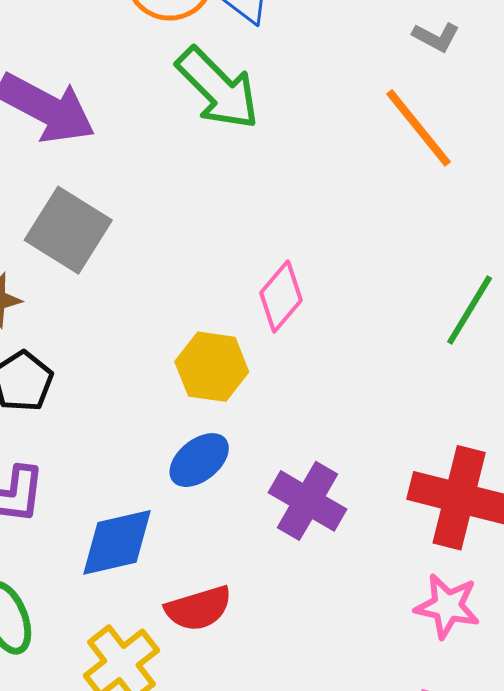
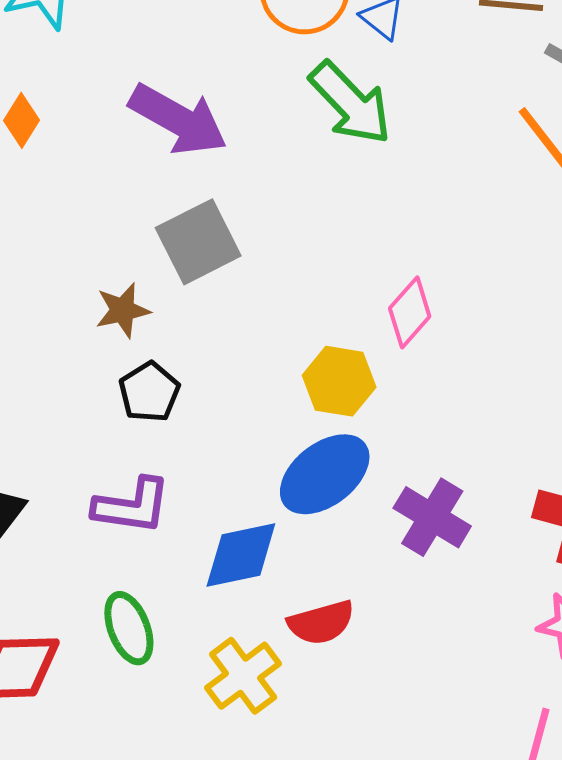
gray square: (68, 230) -> (198, 242), turned 30
blue ellipse: (199, 460) -> (325, 474), size x1.5

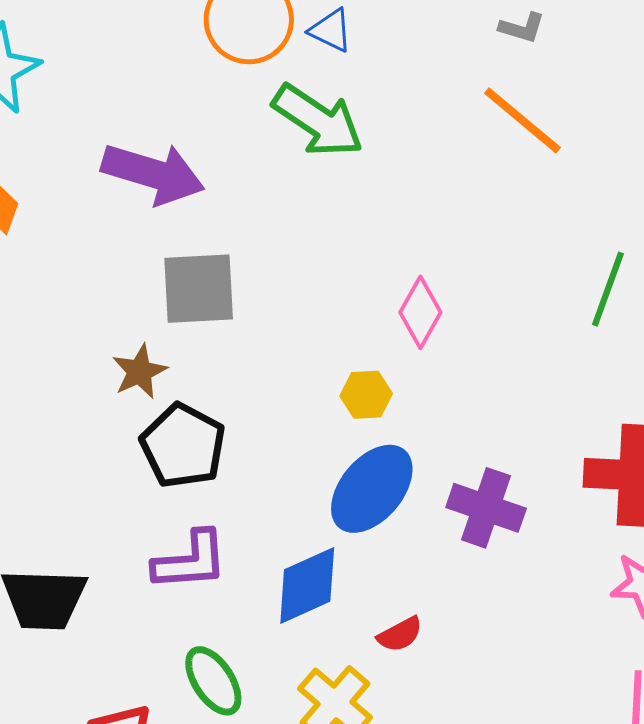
gray square: (198, 242) -> (199, 289), turned 36
yellow hexagon: (339, 381) -> (366, 395), size x0.7
black pentagon: (149, 392) -> (183, 446), size x1.4
red semicircle: (321, 623) -> (400, 634), size x0.7

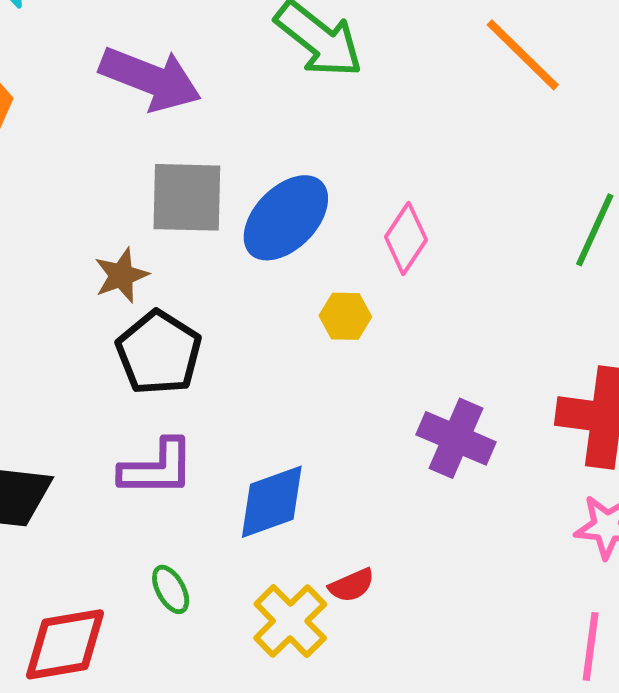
blue ellipse: (372, 489) -> (286, 218), moved
red semicircle: (400, 634) -> (352, 585), moved
green ellipse: (213, 681) -> (171, 589), size x0.7

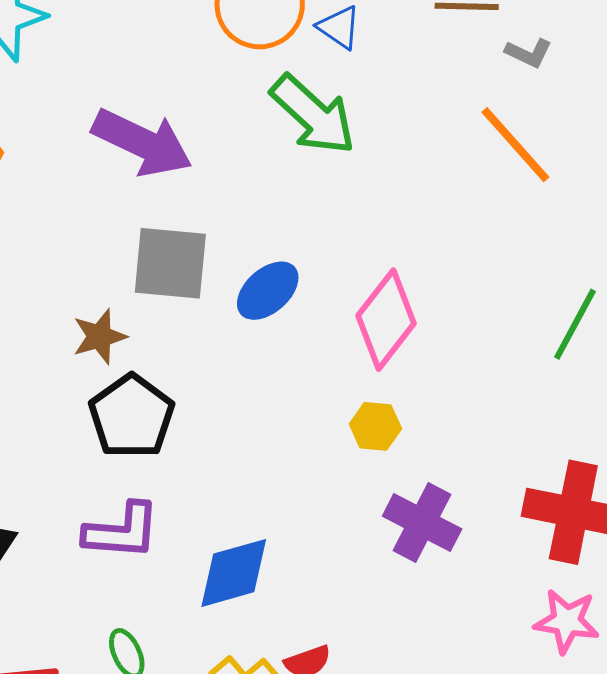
blue ellipse: (286, 218) -> (268, 291), size x0.7
pink diamond: (406, 238) -> (386, 320), size x1.4
yellow hexagon: (345, 316) -> (375, 426), moved

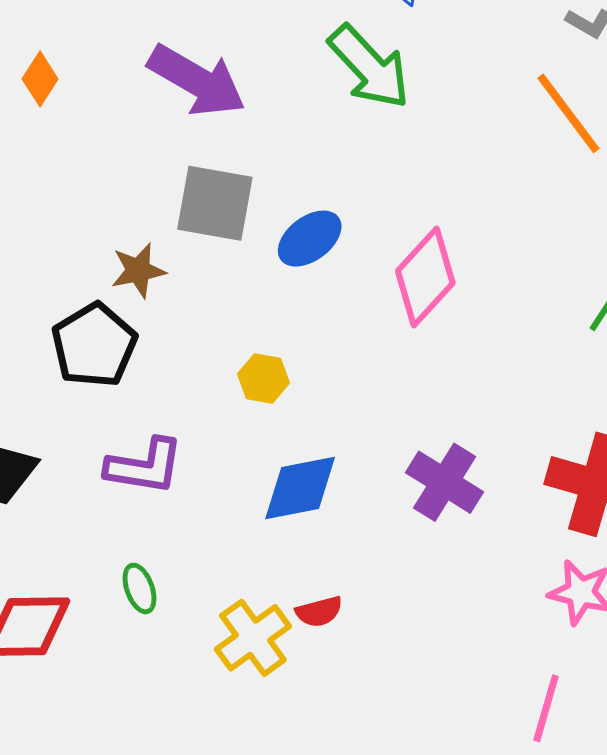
black pentagon: (132, 416) -> (94, 345), moved
yellow hexagon: (375, 426) -> (264, 378), moved
blue diamond: (234, 573) -> (300, 488), moved

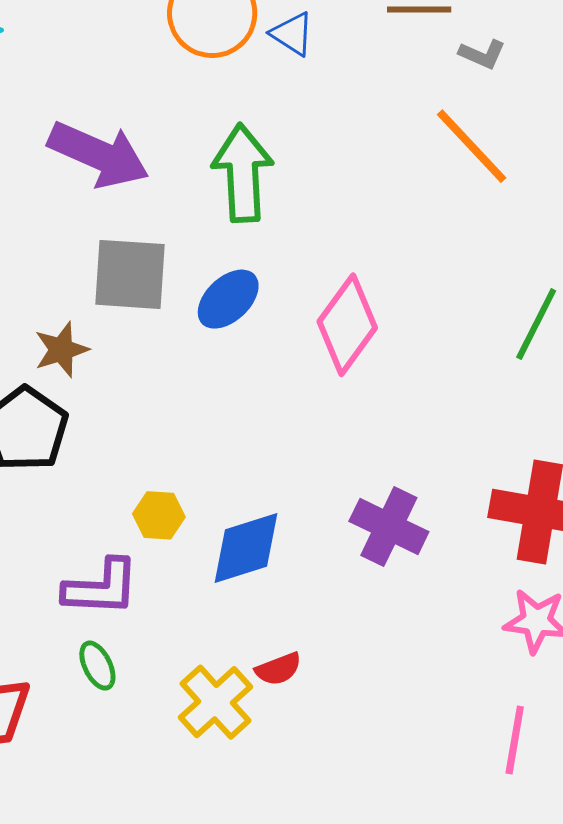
green arrow: (369, 67) -> (243, 173), moved, turned -134
yellow hexagon: (264, 378) -> (159, 515), moved
purple L-shape: (145, 466) -> (101, 588), moved

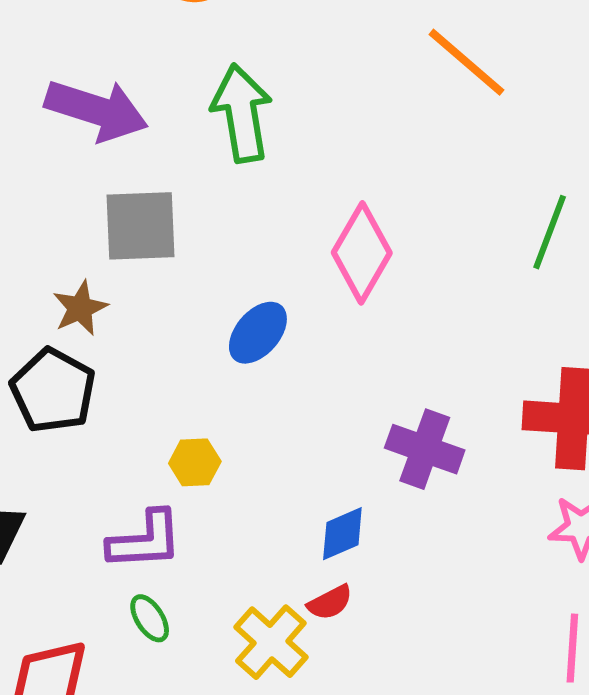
blue ellipse: (228, 299) -> (258, 333), moved
blue diamond: (246, 548) -> (342, 534), moved, size x0.7

